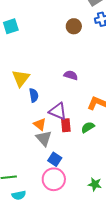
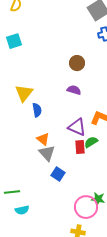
brown circle: (74, 26) -> (77, 63), moved
purple triangle: (58, 111) -> (77, 127), moved
red rectangle: (66, 125) -> (80, 147), moved
pink circle: (54, 179) -> (86, 207), moved

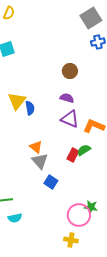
blue semicircle: (37, 110) -> (30, 108), moved
purple triangle: (77, 127) -> (70, 119), moved
red rectangle: (80, 147) -> (73, 155), turned 32

